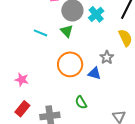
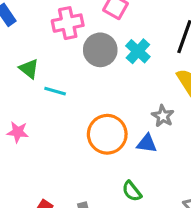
green triangle: (67, 31) -> (29, 69), moved
pink star: (22, 80) -> (18, 132), moved

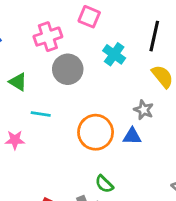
gray circle: (100, 50) -> (68, 69), moved
cyan line: (55, 91) -> (41, 114), moved
green semicircle: (132, 191) -> (104, 184), moved

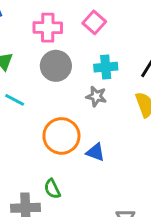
cyan cross: (114, 54) -> (106, 67), turned 30
gray star: (144, 110) -> (96, 96), moved, turned -30

